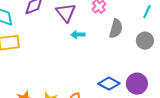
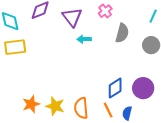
blue diamond: (109, 84) -> (115, 88), turned -60

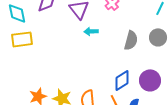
gray semicircle: (122, 33) -> (131, 40), moved

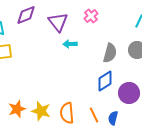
blue diamond: (122, 80) -> (105, 81), moved

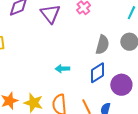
cyan arrow: (70, 44) -> (62, 69), moved

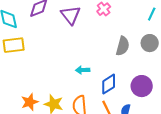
blue diamond: (97, 73) -> (109, 84), moved

